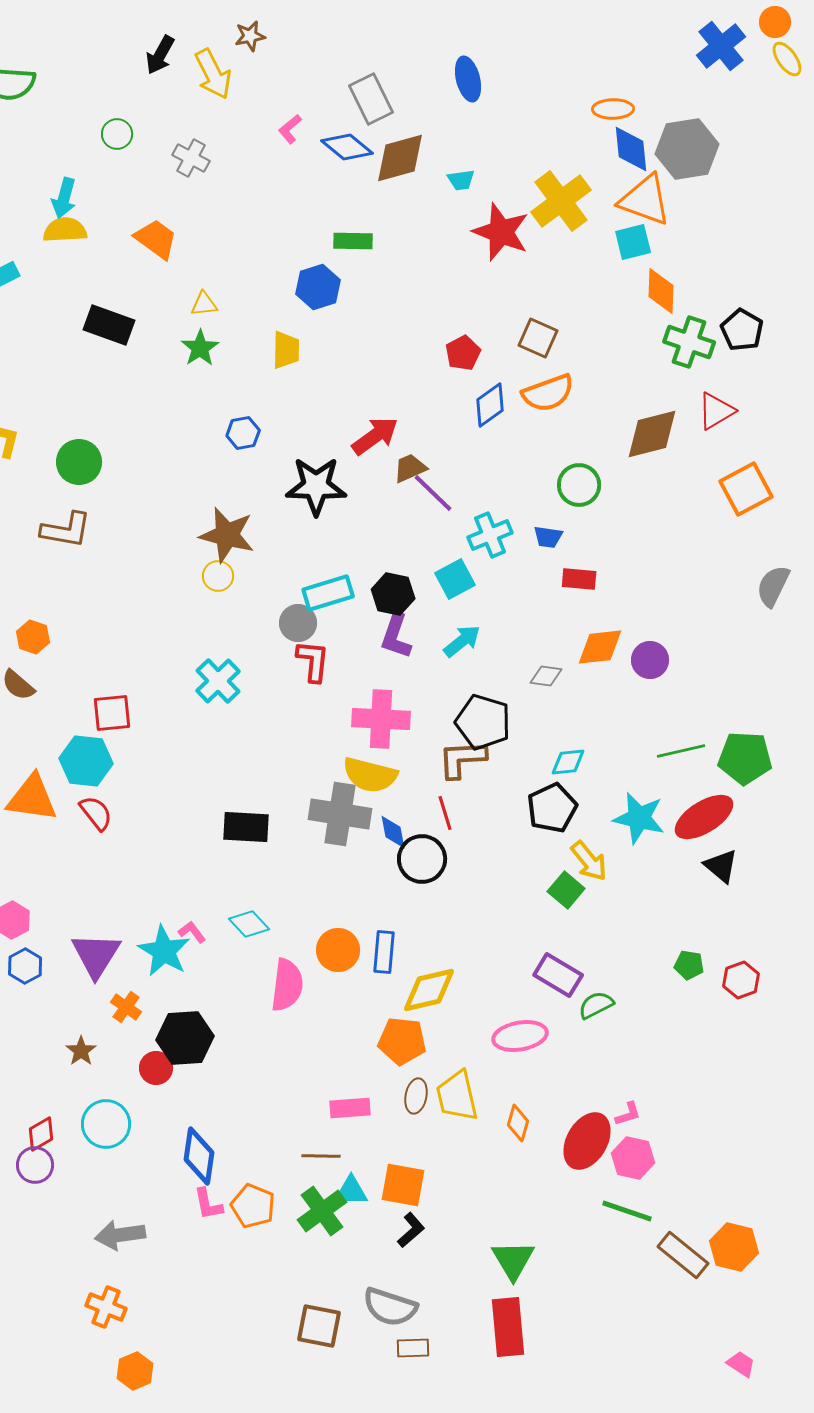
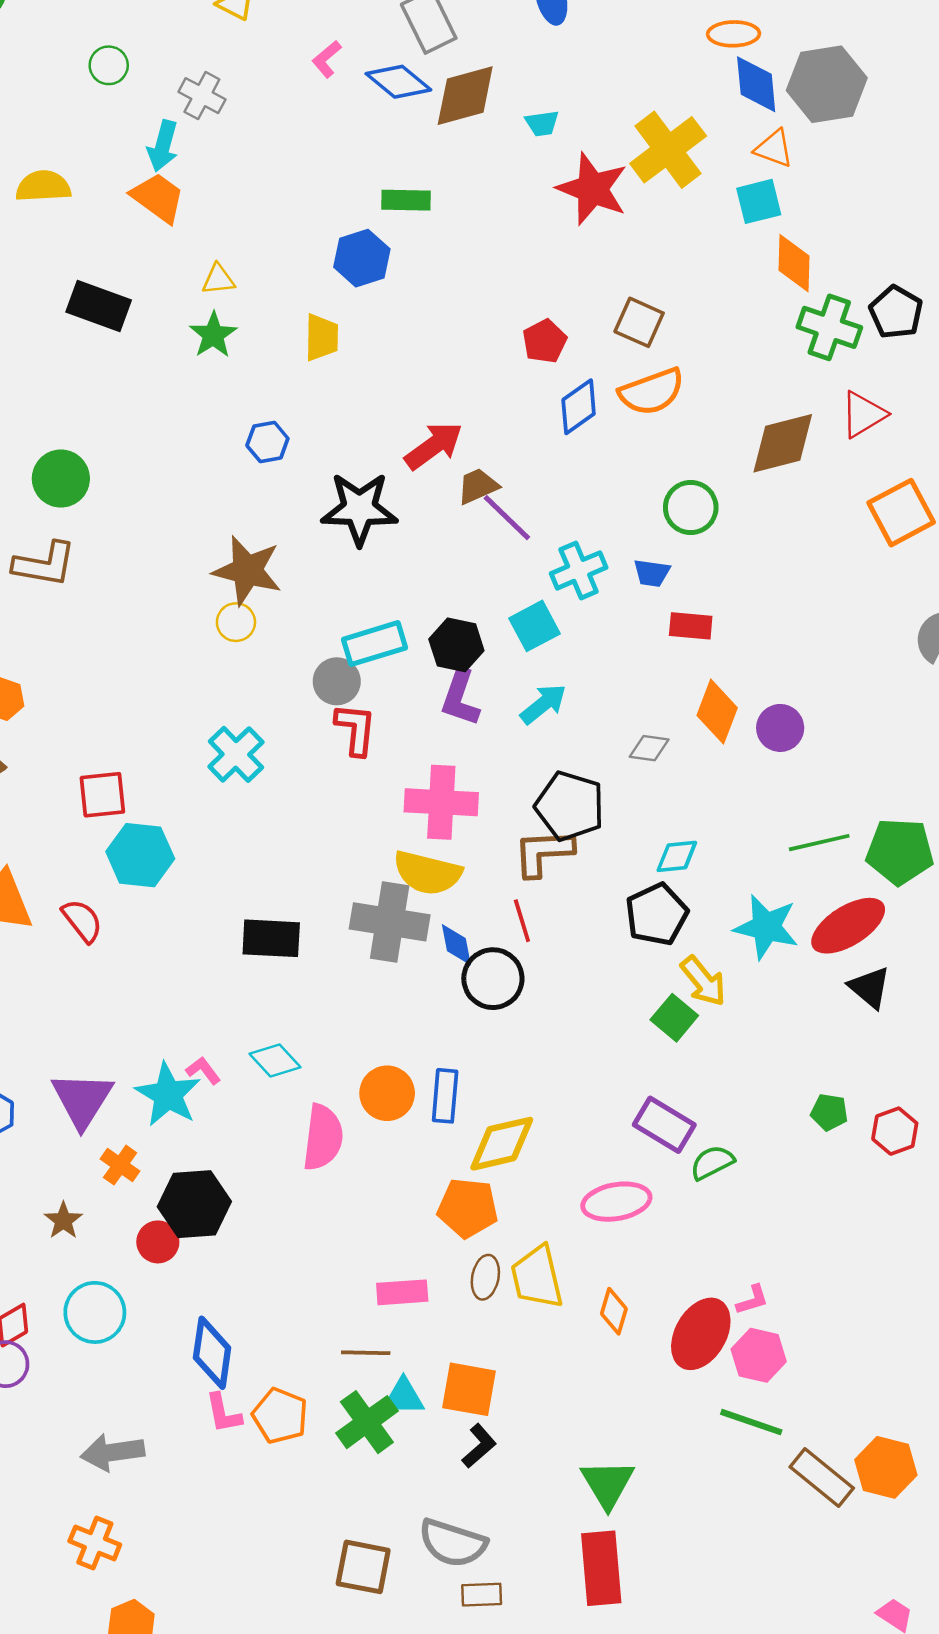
cyan arrow: (64, 198) -> (163, 146), moved
orange triangle: (645, 200) -> (774, 148), size x0.6
orange diamond: (600, 647) -> (717, 712), turned -63
cyan hexagon: (86, 761) -> (140, 855), moved

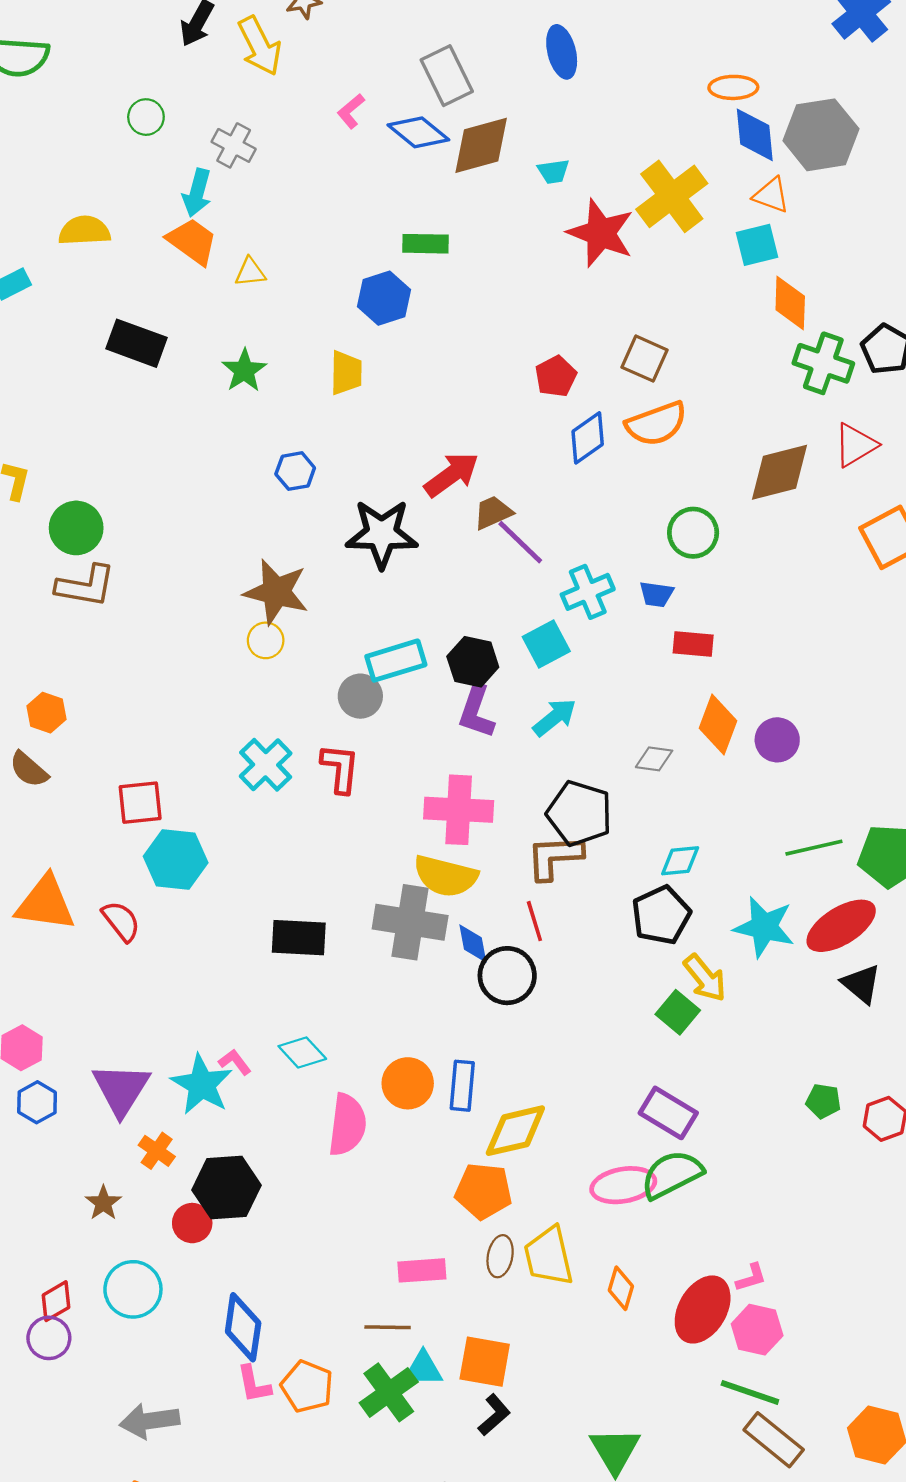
yellow triangle: (218, 279) -> (250, 272), moved
green circle: (61, 479) -> (76, 528), moved
red L-shape: (356, 729) -> (340, 768), moved
green semicircle: (712, 1163) -> (672, 1175), moved, size x1.5
brown rectangle: (822, 1477) -> (774, 1440), moved

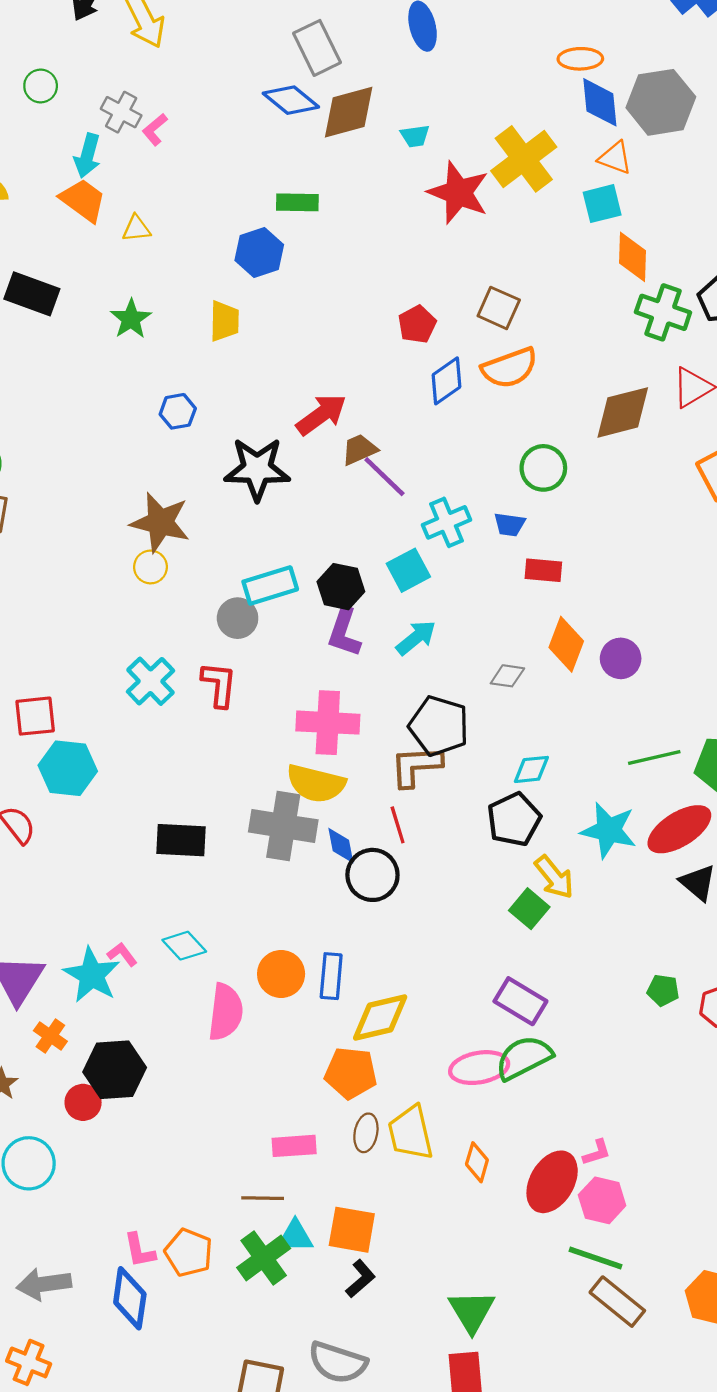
pink L-shape: (351, 111) -> (155, 130), moved
blue diamond: (243, 1327) -> (130, 1298), moved

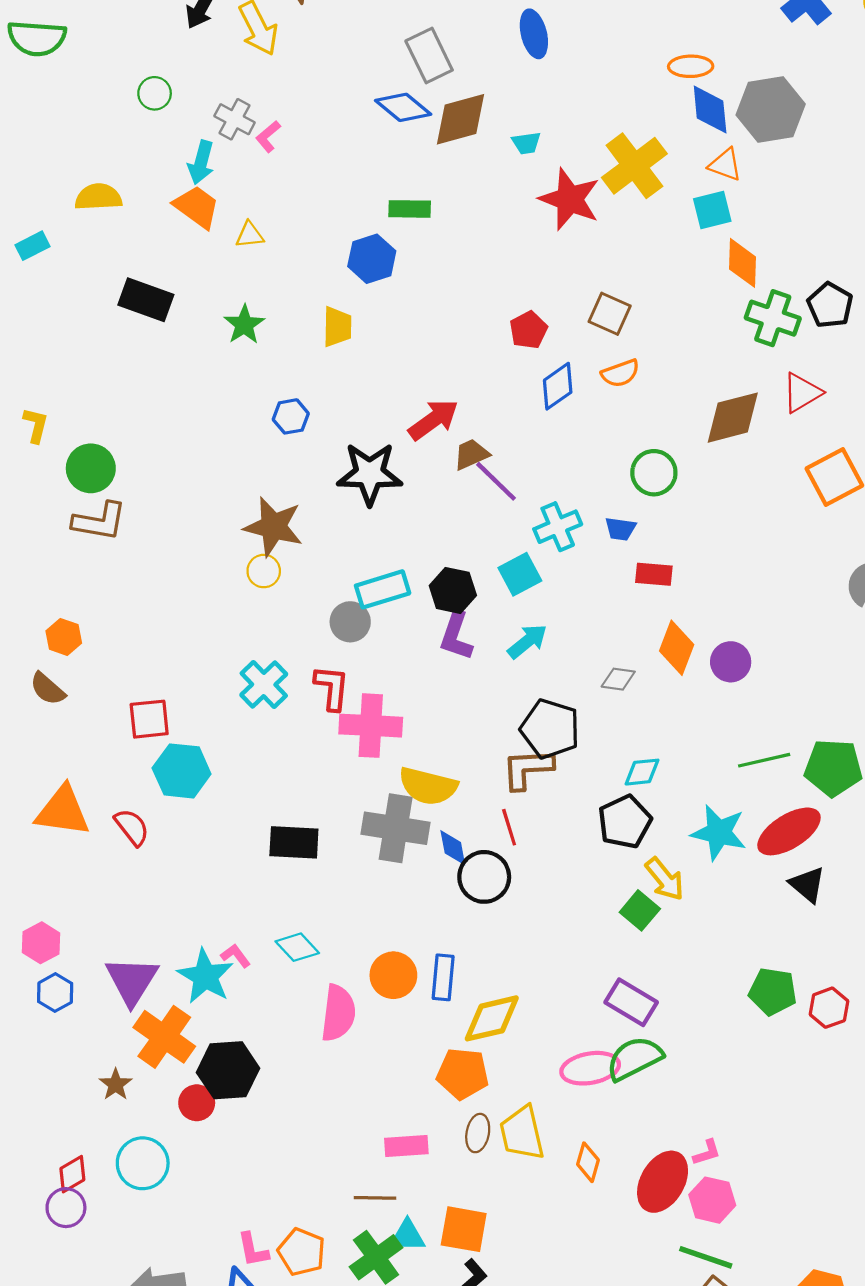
orange semicircle: (510, 368) -> (620, 373), size x0.7
pink cross: (328, 723) -> (371, 726), moved
green pentagon: (663, 990) -> (773, 991), size x1.5
orange cross: (50, 1036) -> (164, 1037), size x1.8

